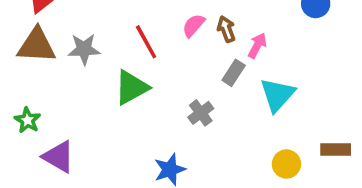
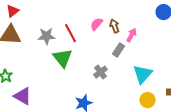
gray star: (84, 49) -> (47, 36), moved
green triangle: (131, 87) -> (63, 58), turned -40
cyan triangle: (277, 95) -> (143, 74), moved

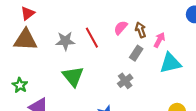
gray rectangle: (119, 50) -> (136, 53), moved
green triangle: (63, 58) -> (73, 76), moved
cyan triangle: (143, 74) -> (170, 63), moved, turned 35

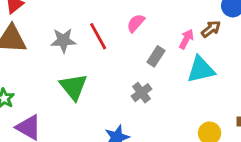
brown arrow: (141, 30) -> (211, 29), moved, turned 72

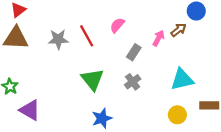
cyan triangle: (201, 69) -> (182, 79), moved
green triangle: (73, 87) -> (92, 79), moved
gray cross: (142, 93) -> (133, 82), moved

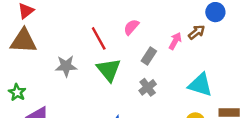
gray star: (58, 39) -> (66, 66), moved
green triangle: (92, 79) -> (109, 70), moved
cyan triangle: (182, 79) -> (200, 85), turned 30

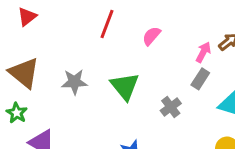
red line: (99, 38) -> (107, 24), moved, turned 50
brown triangle: (23, 41) -> (24, 73), moved, turned 36
gray rectangle: (149, 56) -> (200, 79), moved

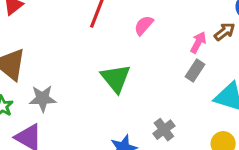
gray star: (74, 82) -> (43, 99), moved
gray cross: (171, 107) -> (164, 130), moved

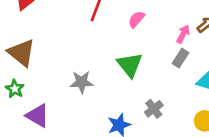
green triangle: (116, 78) -> (130, 65), moved
gray star: (43, 99) -> (82, 82), moved

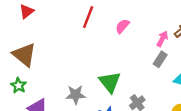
green triangle: (130, 65) -> (110, 82), moved
gray star: (82, 82) -> (76, 95), moved

